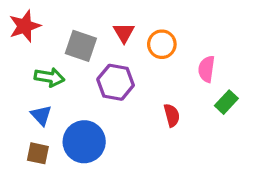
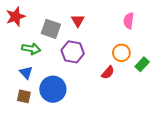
orange circle: (162, 44) -> (121, 53), moved
pink semicircle: (206, 69) -> (129, 21), moved
red semicircle: (172, 115) -> (108, 73), turned 56

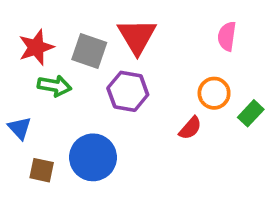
red star: (16, 17) -> (36, 47), moved
red triangle: (78, 21) -> (137, 36), size x1.6
blue triangle: (26, 73) -> (20, 128), moved

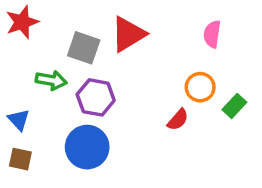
red triangle: (137, 36) -> (128, 34), turned 30
red star: (36, 47) -> (22, 22), moved
purple hexagon: (128, 91) -> (96, 97), moved
brown square: (42, 170) -> (20, 159), moved

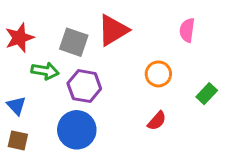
red star: (22, 22) -> (19, 38), moved
orange circle: (200, 87) -> (158, 74), moved
red semicircle: (178, 120) -> (157, 121), moved

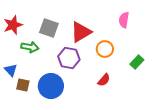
red triangle: (113, 30) -> (81, 32), moved
purple hexagon: (84, 86) -> (69, 58), moved
brown square: (18, 140) -> (23, 85), moved

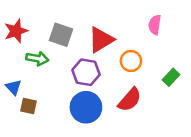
red semicircle: (104, 80) -> (130, 100), size x1.5
blue circle: (51, 86) -> (86, 107), moved

